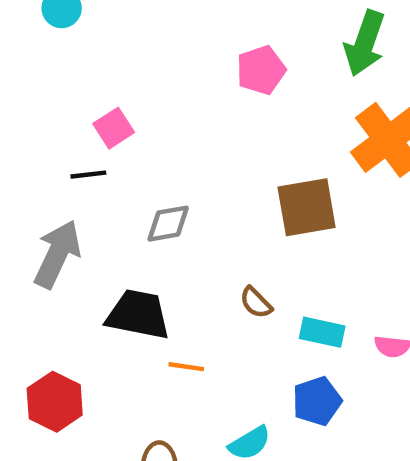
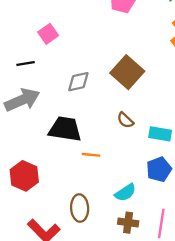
black line: (88, 175) -> (26, 63), moved
brown square: (307, 207) -> (127, 72), moved, turned -36
gray arrow: (57, 254) -> (22, 100), turned 44

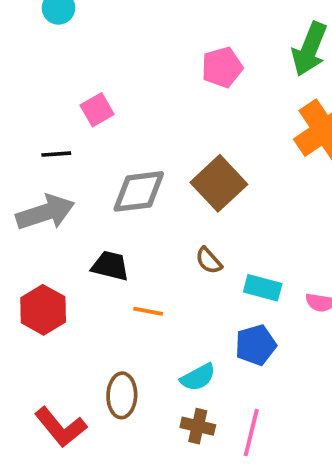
gray diamond: (78, 82) -> (139, 191), size x1.4
black trapezoid: (65, 129) -> (110, 266), size x0.7
red hexagon: (24, 176) -> (43, 310), moved

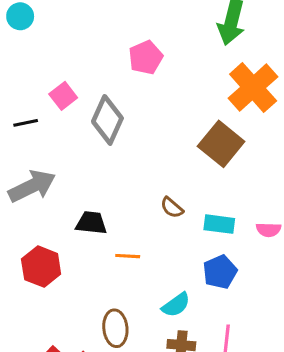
pink pentagon: (222, 67) -> (146, 57), moved
black line: (56, 154) -> (26, 123), moved
brown square: (219, 183) -> (221, 144), moved
gray diamond: (139, 191) -> (107, 120), moved, turned -51

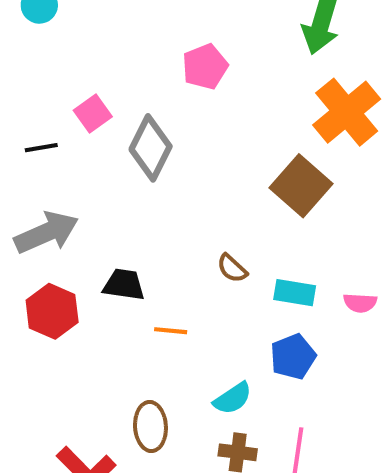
red hexagon: (41, 267) -> (52, 311), moved

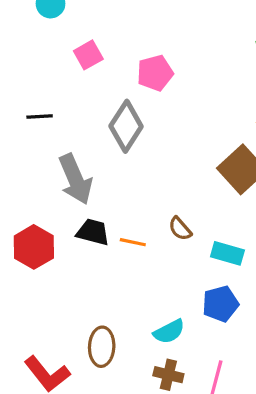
pink pentagon: (205, 67) -> (155, 73), moved
pink square: (93, 114) -> (88, 55), moved
gray arrow: (46, 233) -> (75, 179), moved, turned 84
orange line: (171, 331) -> (133, 242), moved

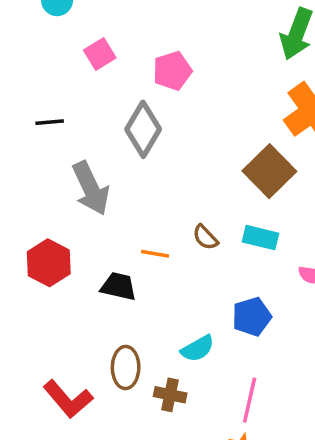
black trapezoid: (93, 232) -> (119, 286), moved
cyan rectangle: (227, 253) -> (261, 238), moved
brown cross: (168, 375) -> (170, 395), moved

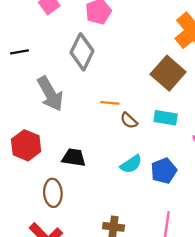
orange line: (155, 254) -> (110, 103), moved
cyan semicircle: (198, 349) -> (131, 164), moved
brown ellipse: (126, 367) -> (53, 193), moved

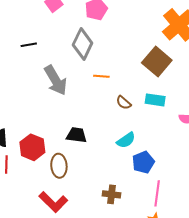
orange line: (110, 103) -> (101, 76), moved
red hexagon: (26, 145) -> (32, 147), moved
blue pentagon: (164, 171) -> (143, 162), moved

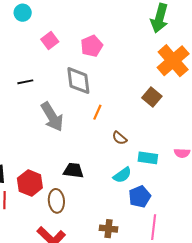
gray diamond: (83, 44) -> (78, 81), turned -32
brown square: (157, 61) -> (152, 97), size x0.7
orange line: (101, 76) -> (97, 112), turned -70
cyan rectangle: (155, 100) -> (148, 158), moved

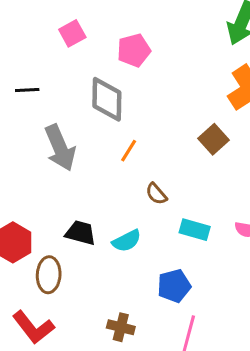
cyan semicircle: (122, 175) -> (127, 241), moved

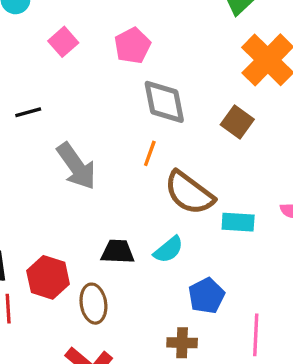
gray diamond: (107, 99) -> (164, 102), moved
brown semicircle: (156, 194) -> (189, 193), size x2.0
blue pentagon: (174, 286) -> (206, 296), moved

